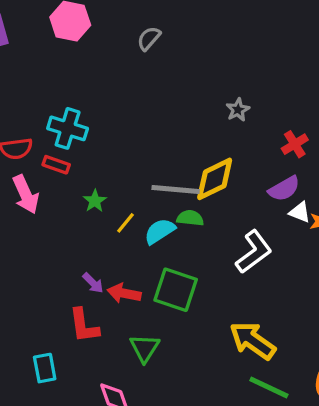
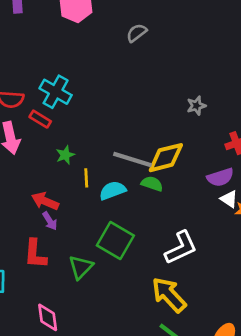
green semicircle: (190, 218) -> (152, 184), moved
yellow line: (125, 223) -> (86, 178), turned -54
white L-shape: (254, 252) -> (181, 248), moved
red arrow: (124, 293) -> (45, 201), moved
green triangle: (145, 348) -> (81, 267), moved

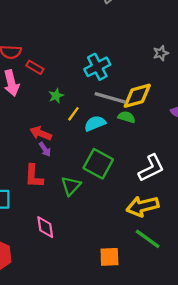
cyan cross: (56, 92) -> (97, 67), moved, turned 35
yellow line: (86, 178) -> (73, 114), turned 40
yellow arrow: (169, 295) -> (143, 206), turned -60

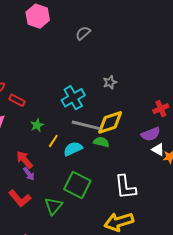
gray star: (161, 53) -> (110, 82), moved
red arrow: (41, 133) -> (24, 160), turned 30
white L-shape: (151, 168) -> (125, 187), turned 112
red L-shape: (34, 176) -> (20, 199), turned -40

